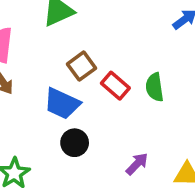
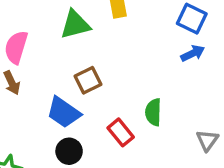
red rectangle: (115, 86) -> (121, 132), moved

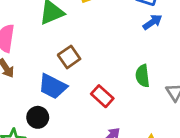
green semicircle: (153, 112) -> (143, 76), moved
black circle: (69, 151) -> (38, 117), moved

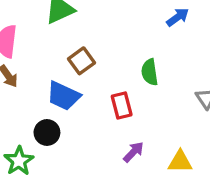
green semicircle: (143, 76) -> (150, 72), moved
red rectangle: (102, 96) -> (122, 106), turned 35

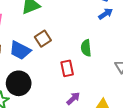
blue trapezoid: (63, 96) -> (20, 50), moved
black circle: (47, 132) -> (19, 83), size x1.5

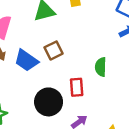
black circle: (19, 83) -> (49, 102), moved

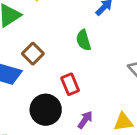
green semicircle: (101, 67) -> (83, 40), moved

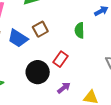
red rectangle: (70, 84) -> (61, 59), turned 42

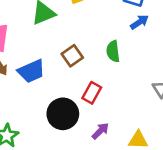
brown square: (40, 29) -> (72, 56), moved
blue trapezoid: (18, 38) -> (31, 71), turned -50

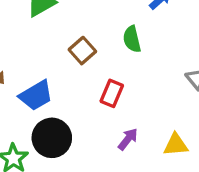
blue trapezoid: (31, 71) -> (36, 95), moved
black circle: (63, 114) -> (52, 138), moved

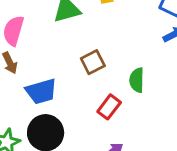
green semicircle: (132, 39) -> (137, 80), moved

